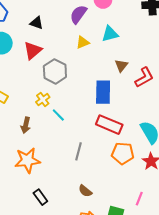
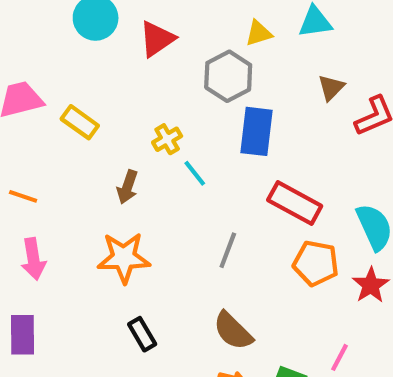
gray hexagon: (55, 71) -> (228, 76), moved
blue rectangle: (103, 92) -> (257, 131), moved
brown semicircle: (85, 191) -> (233, 331), size x1.5

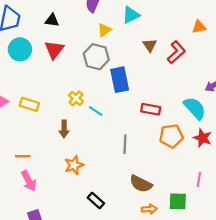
orange line: (23, 196) -> (23, 156), moved
red rectangle: (295, 203) -> (151, 109), size x0.7
orange star: (124, 258) -> (74, 165), size x0.7

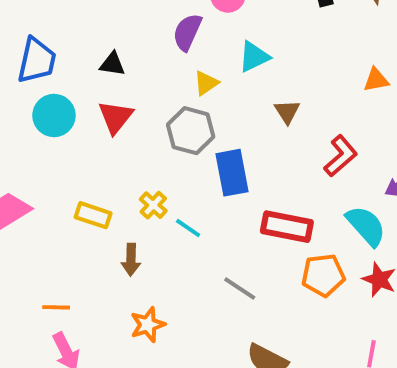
red L-shape: (176, 52) -> (341, 156), moved
yellow rectangle: (29, 104) -> (93, 215), moved
red rectangle: (151, 109) -> (287, 227), size x1.4
gray line: (125, 144) -> (240, 288), turned -60

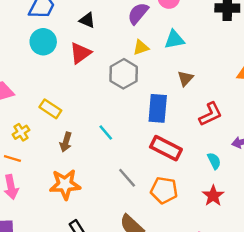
blue rectangle: (232, 173) -> (158, 108), moved
yellow cross: (153, 205) -> (21, 132), moved
cyan semicircle: (366, 226) -> (214, 161), size x0.6
orange pentagon: (323, 275) -> (164, 190), moved
orange star: (148, 325) -> (65, 184), size x1.4

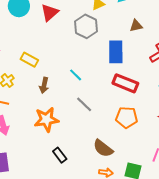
brown triangle: (185, 78) -> (136, 26), turned 40
gray line: (127, 178) -> (84, 104), moved

